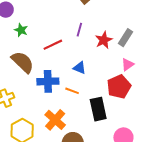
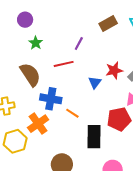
purple line: (79, 30) -> (79, 43), moved
blue triangle: (80, 68) -> (95, 82), moved, turned 32
orange cross: (55, 120) -> (38, 124), moved

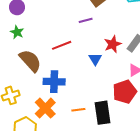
green star: (36, 43) -> (17, 32), moved
purple line: (79, 43) -> (86, 20), moved, turned 56
orange line: (72, 113) -> (78, 110), moved, turned -32

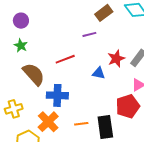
blue triangle: (95, 59) -> (99, 73), turned -48

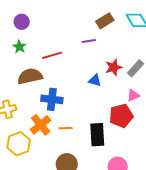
red line: (65, 59) -> (52, 55), moved
brown semicircle: (34, 74) -> (30, 76), turned -65
orange line: (81, 124) -> (65, 128), moved

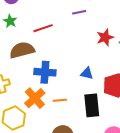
blue triangle: (95, 80) -> (87, 73), moved

